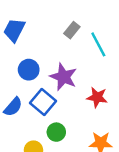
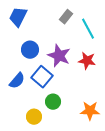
red star: (97, 97) -> (87, 61), moved

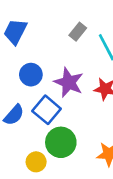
green circle: (53, 102) -> (61, 142), size x1.5

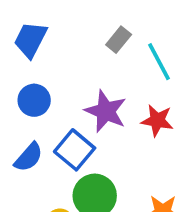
blue circle: (31, 75) -> (34, 100), moved

